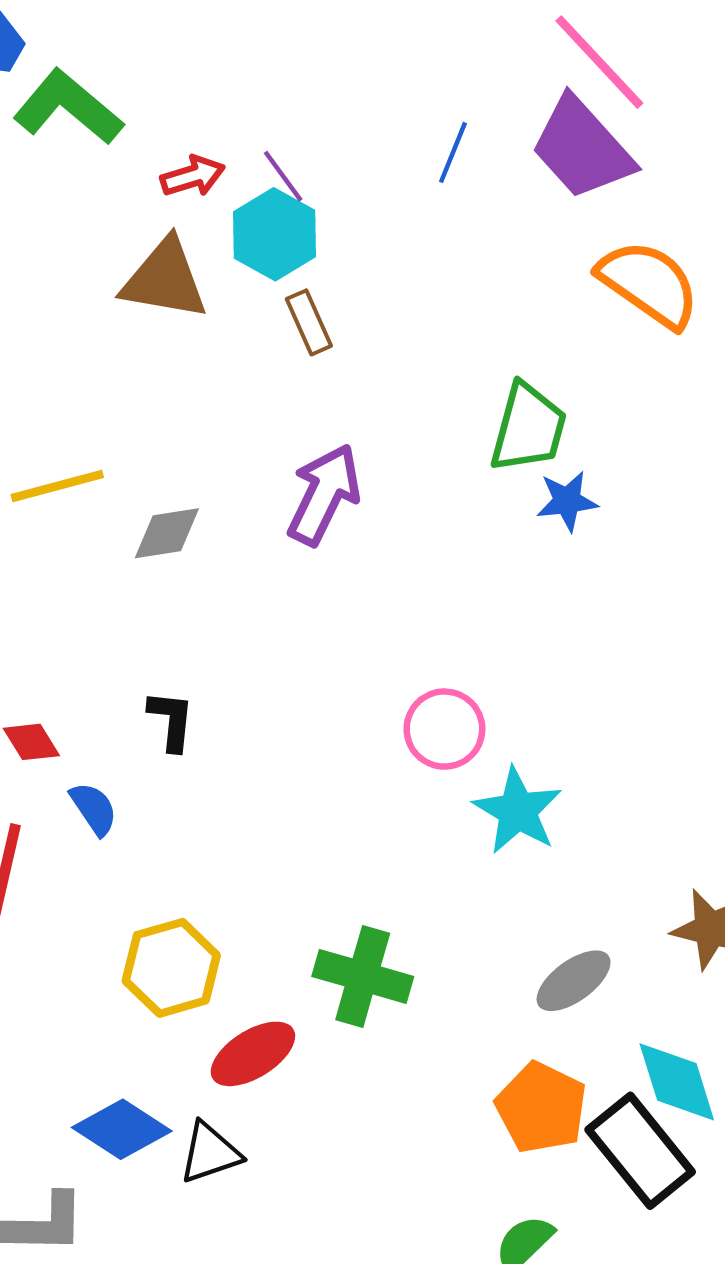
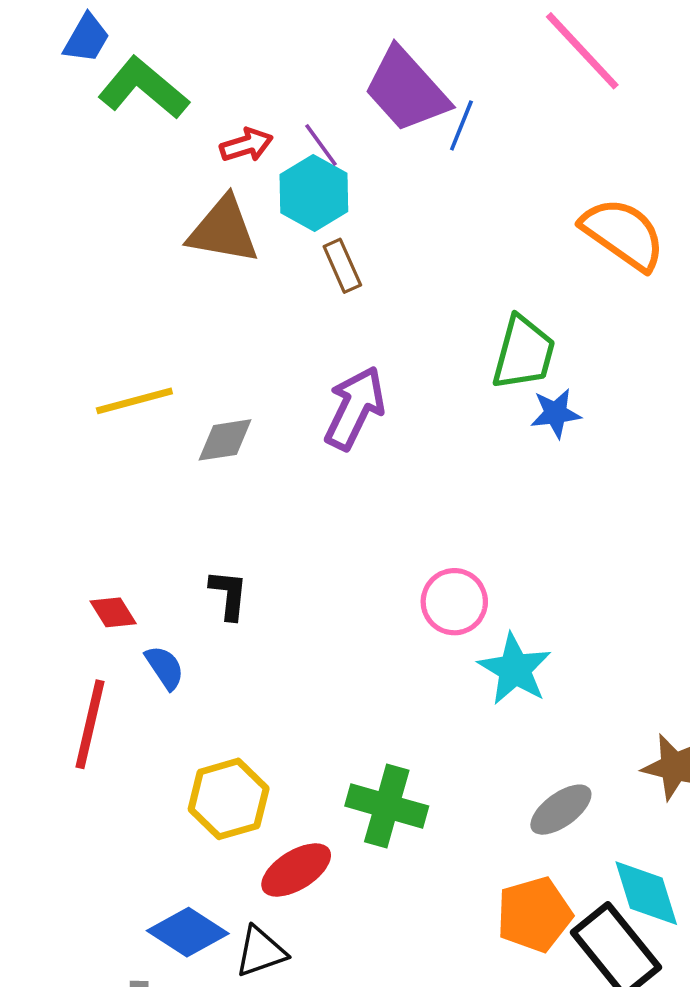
purple trapezoid: (582, 148) -> (406, 90), moved
orange pentagon: (541, 1108) -> (534, 914), turned 30

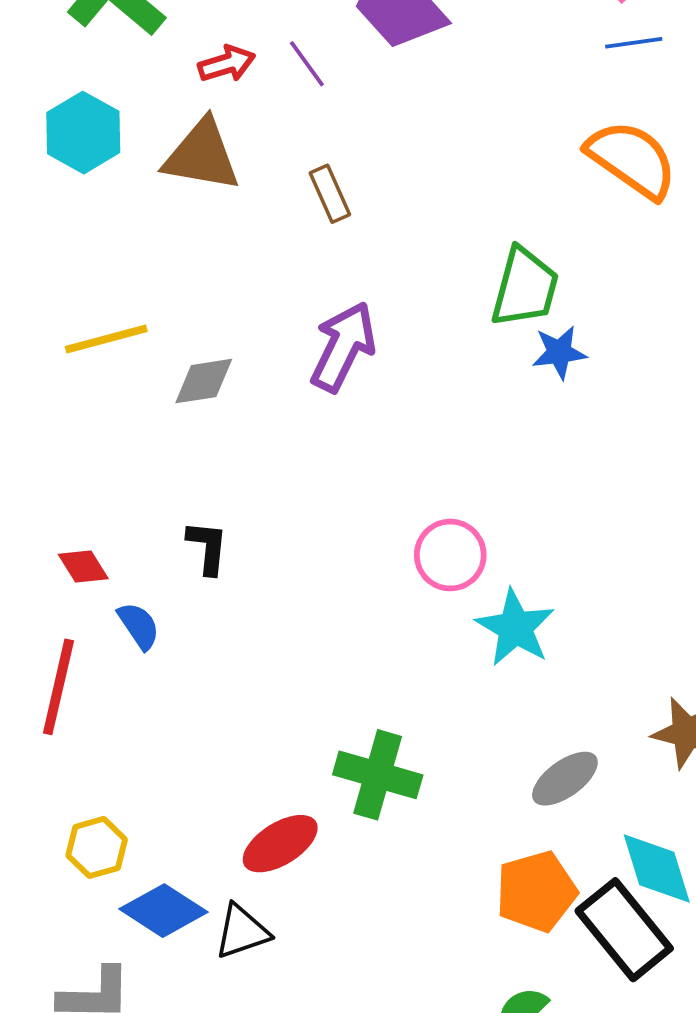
blue line: (461, 125) -> (634, 43), moved, turned 60
cyan hexagon: (314, 193) -> (83, 133), moved
yellow hexagon: (229, 799) -> (97, 847), moved, size x0.7

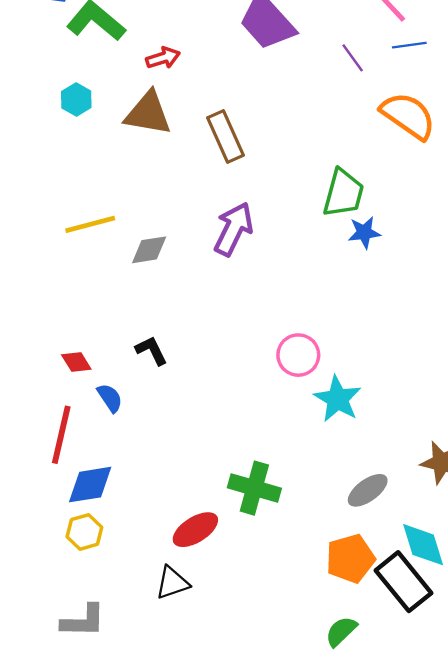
purple line: (307, 64) -> (353, 58), moved
cyan hexagon: (83, 133) -> (76, 100), size x0.7
brown rectangle: (330, 194) -> (225, 137), size x1.5
black L-shape: (208, 547) -> (151, 350), turned -32
blue diamond: (164, 911) -> (90, 485), moved, turned -42

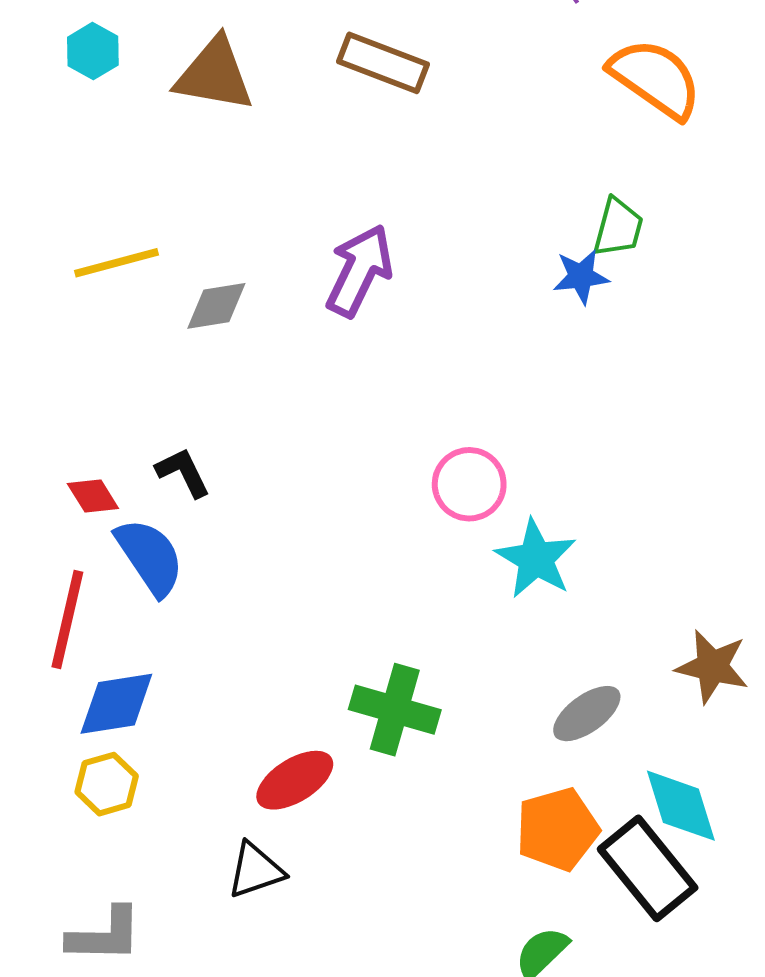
brown rectangle: (225, 137) -> (383, 63), moved, turned -45
green trapezoid: (343, 193) -> (618, 227), moved, size x0.7
black L-shape: (151, 350) -> (183, 472), moved
blue semicircle: (110, 398) -> (150, 557), size x1.6

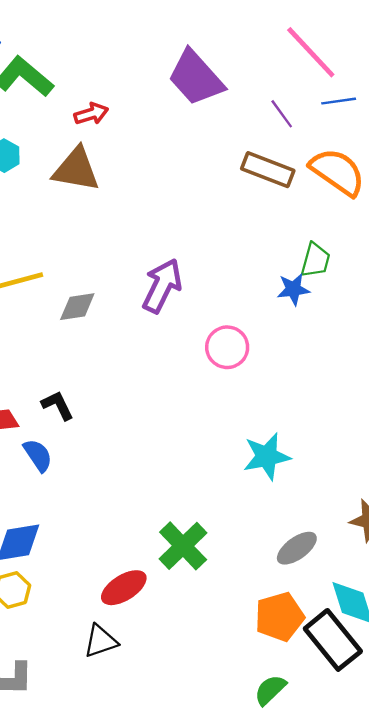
brown rectangle: (383, 63) -> (268, 170), moved
pink circle: (469, 484) -> (227, 347), moved
blue semicircle: (150, 557) -> (38, 455), size x0.7
cyan star: (536, 559) -> (267, 456), turned 30
green cross: (395, 710) -> (183, 546), turned 30

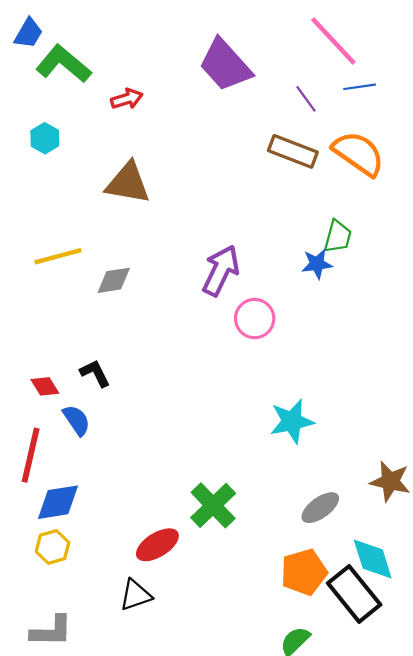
brown triangle: (76, 170) -> (128, 183), moved
purple arrow: (162, 286) -> (221, 270), moved

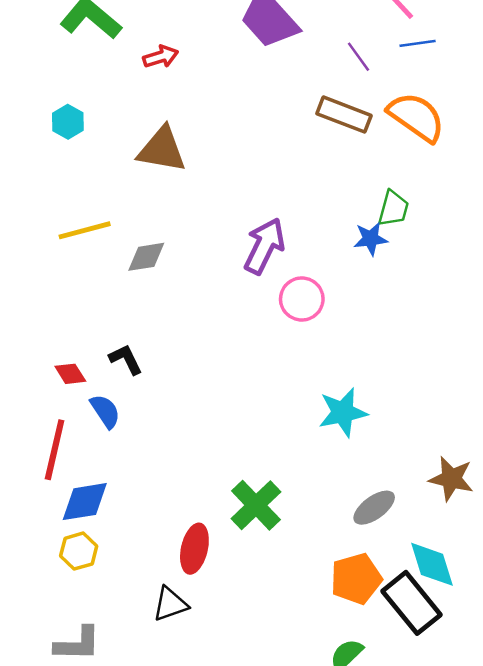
cyan hexagon: (45, 138) -> (68, 122), moved
red ellipse: (157, 545) -> (194, 549), turned -45

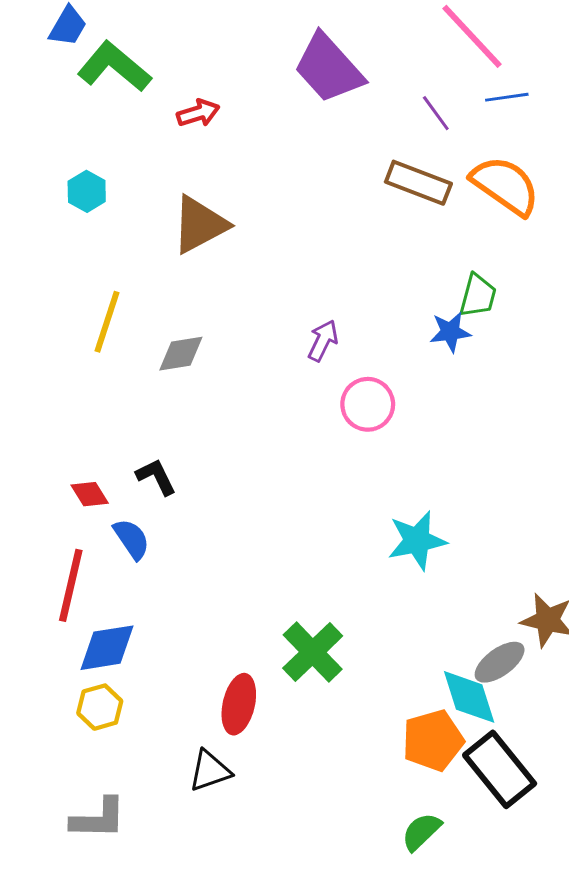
brown triangle: (162, 150) -> (200, 225), turned -38
yellow line: (85, 230) -> (107, 322), turned -57
purple arrow: (264, 246) -> (323, 341), size x0.6
gray ellipse: (374, 508) -> (500, 662), moved
cyan diamond: (432, 564) -> (469, 697), moved

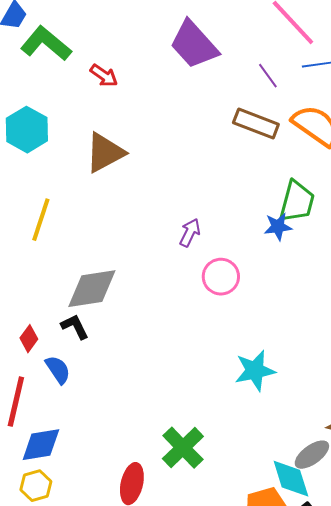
red arrow: (198, 113) -> (104, 76), turned 52
cyan hexagon: (87, 191) -> (27, 130), size x1.6
green trapezoid: (478, 296) -> (297, 202), size x1.4
gray diamond: (181, 354) -> (92, 289), moved, size x1.6
red diamond: (90, 494) -> (29, 339), turned 68

